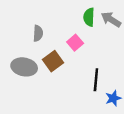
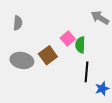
green semicircle: (89, 17) -> (80, 45), moved
gray semicircle: (38, 33) -> (18, 23), moved

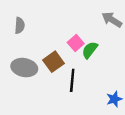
green semicircle: (80, 45) -> (90, 50), turned 35
black line: (87, 72) -> (72, 80), moved

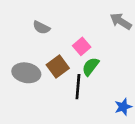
gray semicircle: (20, 25) -> (41, 28), moved, turned 112
green semicircle: (90, 50) -> (90, 67), moved

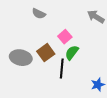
gray semicircle: (41, 28) -> (39, 14), moved

